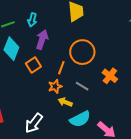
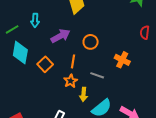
purple arrow: (42, 39) -> (60, 36), moved, turned 54
orange circle: (82, 52) -> (91, 42), size x0.6
yellow arrow: (65, 102) -> (84, 94), turned -96

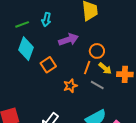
orange cross: (122, 60) -> (125, 74), turned -35
orange line: (73, 61) -> (87, 68), moved
yellow arrow: (84, 94) -> (105, 68), moved, turned -64

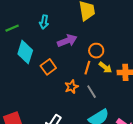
green line: (22, 24) -> (12, 28), moved
gray line: (97, 85) -> (92, 92), moved, turned 32

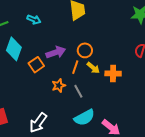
cyan arrow: (44, 22) -> (34, 20), turned -80
purple arrow: (67, 41) -> (56, 52), moved

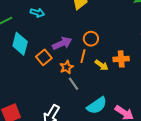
yellow arrow: (93, 68) -> (101, 65), moved
orange star: (59, 86) -> (67, 67), moved
gray line: (78, 91) -> (73, 84), moved

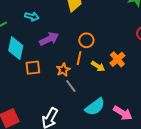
purple arrow: (62, 43) -> (49, 39), moved
orange square: (44, 57) -> (33, 68), moved, turned 35
orange cross: (121, 59) -> (117, 59), turned -35

